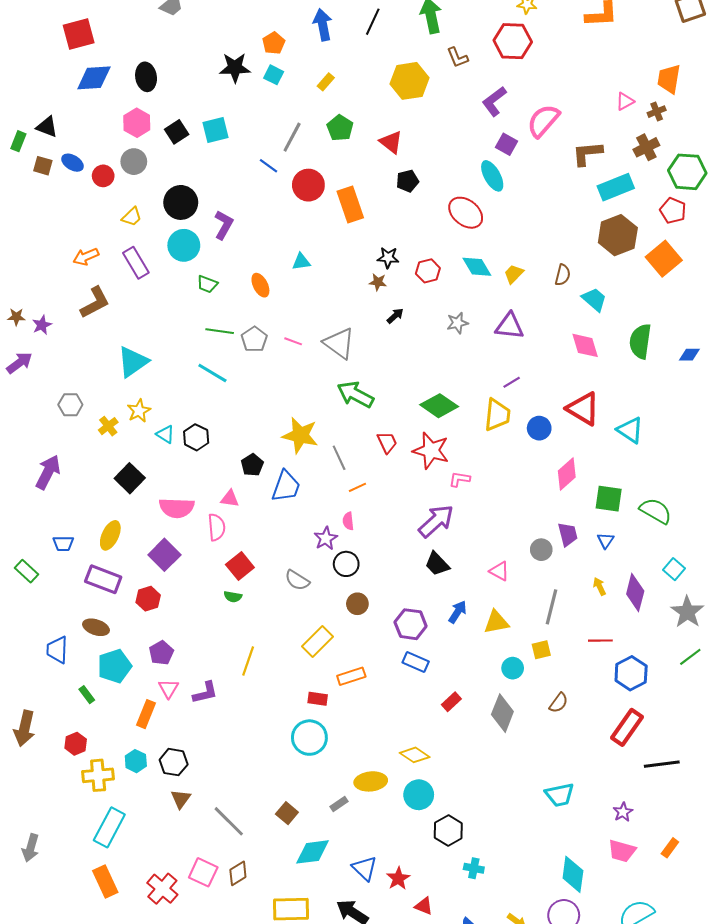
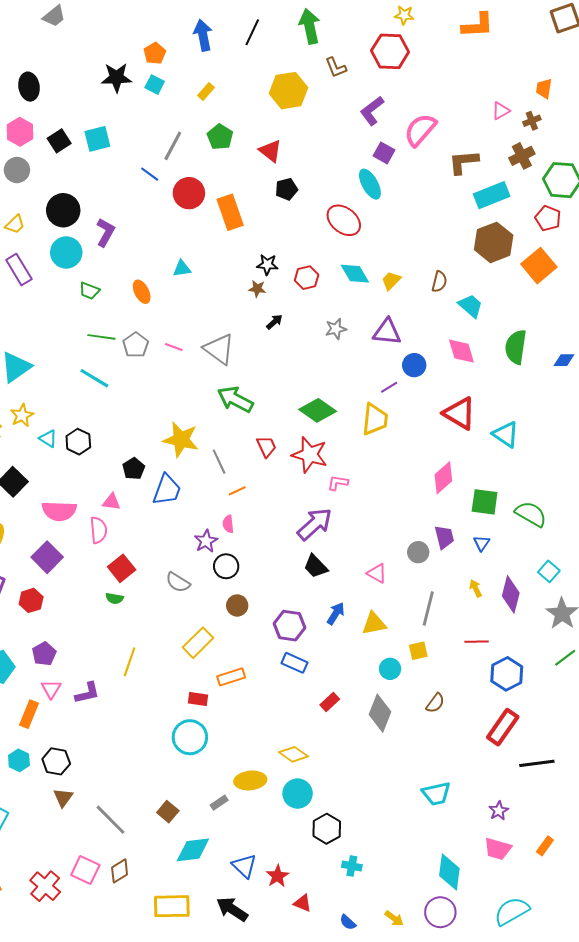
orange trapezoid: (669, 79) -> (544, 89), size x0.7
blue circle: (539, 428) -> (414, 365), moved

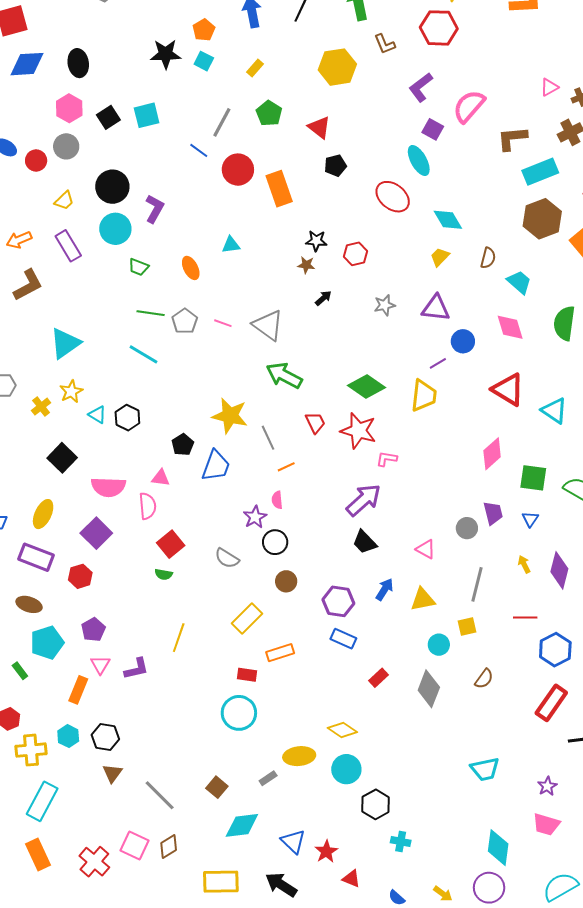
cyan diamond: (355, 274) -> (448, 220), moved

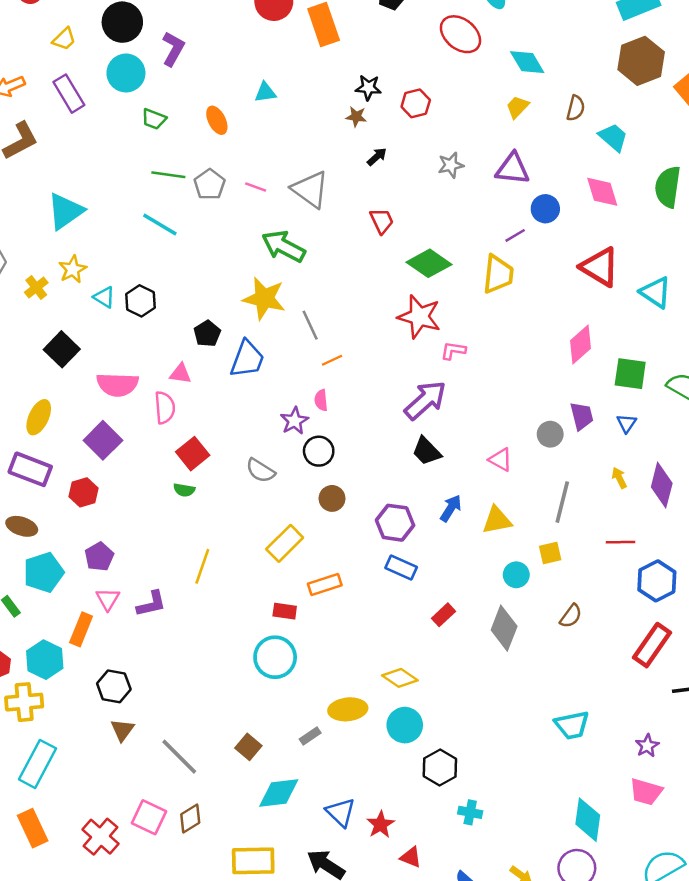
green arrow: (284, 375) -> (284, 246), moved
red trapezoid: (315, 423) -> (382, 221), moved
cyan hexagon: (68, 736) -> (45, 660), moved, size x1.4

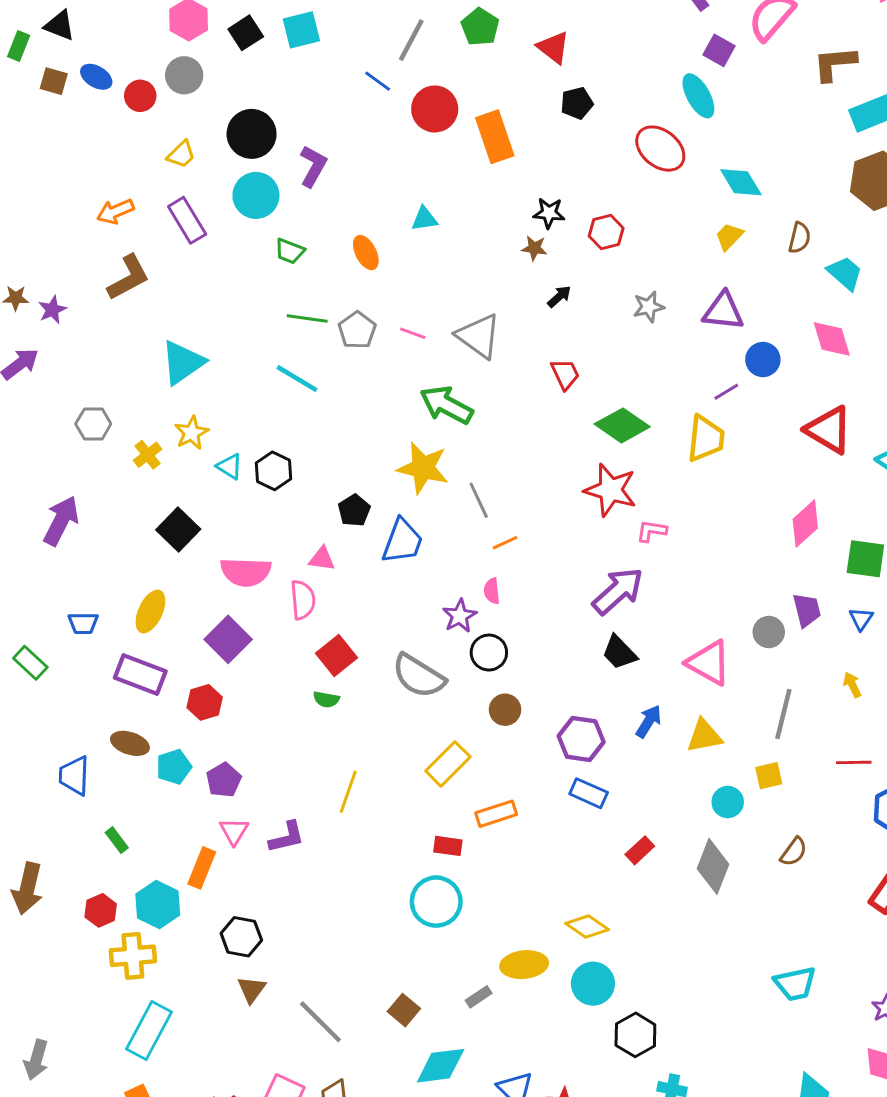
pink triangle: (500, 460) -> (709, 663), size x1.6
gray semicircle: (260, 471) -> (419, 676), size x1.5
cyan pentagon: (44, 572) -> (174, 767), moved, size x0.7

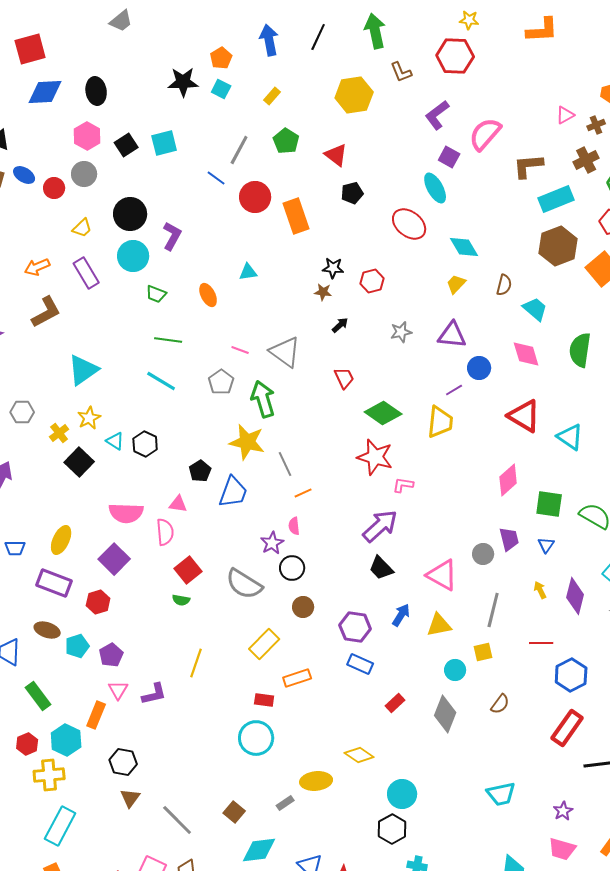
gray pentagon: (357, 330) -> (221, 382), moved
green arrow: (446, 405) -> (263, 399), turned 45
black square: (178, 529) -> (79, 462), moved
green rectangle: (117, 840) -> (38, 696), size x1.6
cyan circle: (593, 984) -> (402, 794), moved

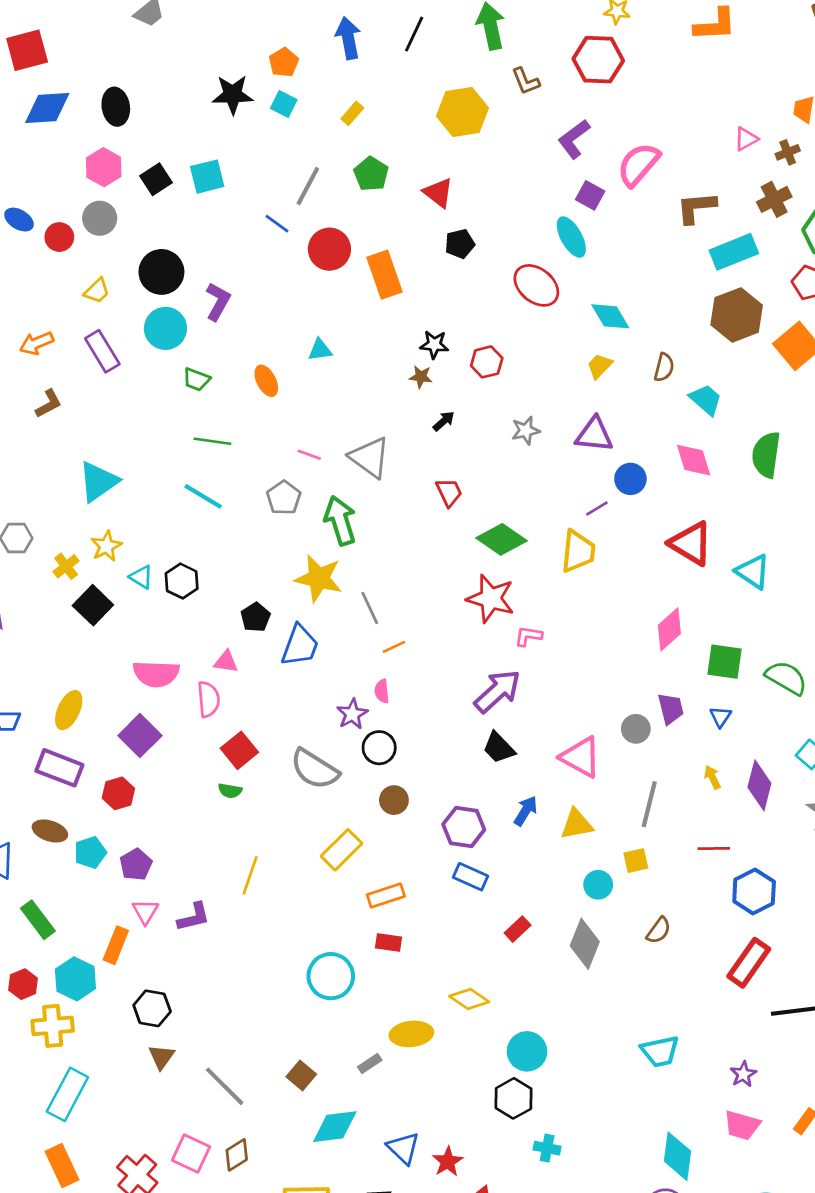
brown L-shape: (46, 312) -> (49, 404), size x0.7
red rectangle: (264, 700) -> (389, 943), moved

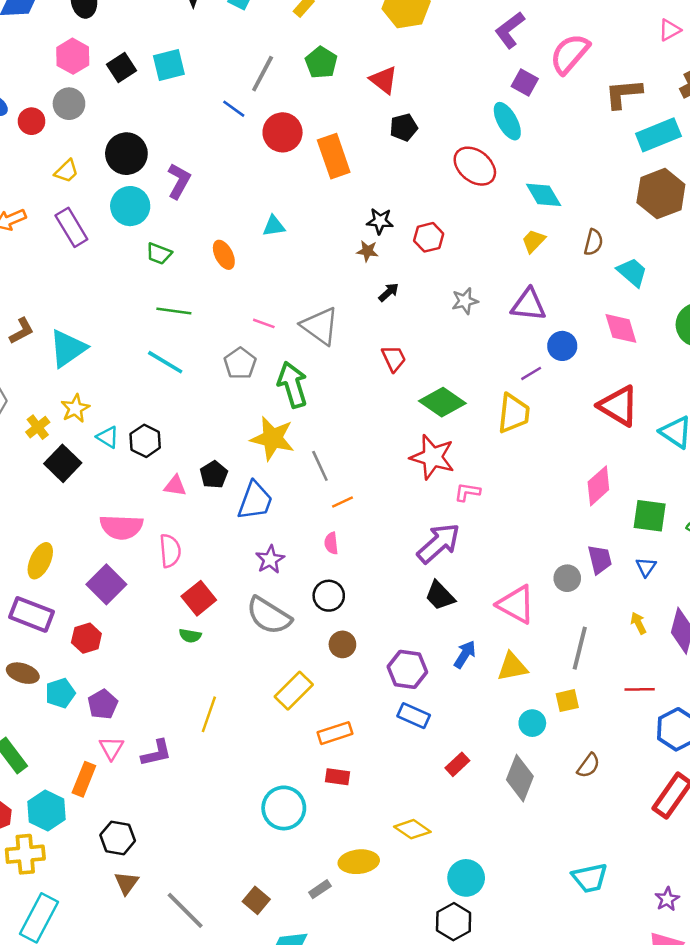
brown L-shape: (49, 404) -> (22, 331), moved
pink triangle: (226, 662) -> (175, 486), moved
purple star: (352, 714) -> (270, 559), moved

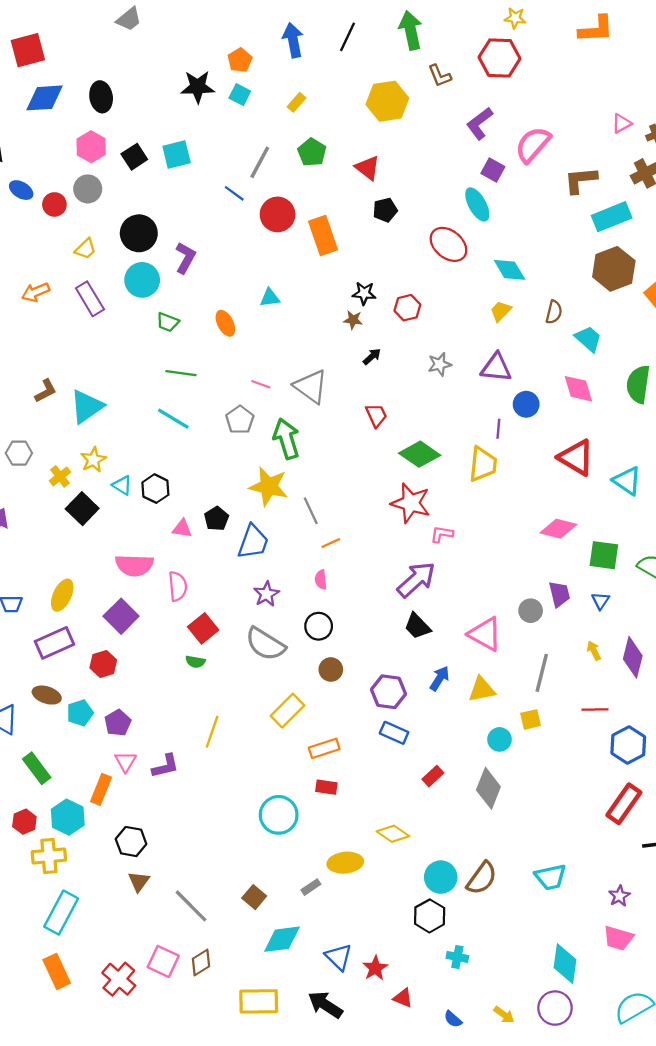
purple line: (531, 373) -> (498, 429), turned -54
pink diamond: (598, 486) -> (558, 529), turned 56
purple rectangle: (32, 614) -> (54, 643), turned -45
brown semicircle: (588, 766) -> (482, 878), moved, size x1.5

